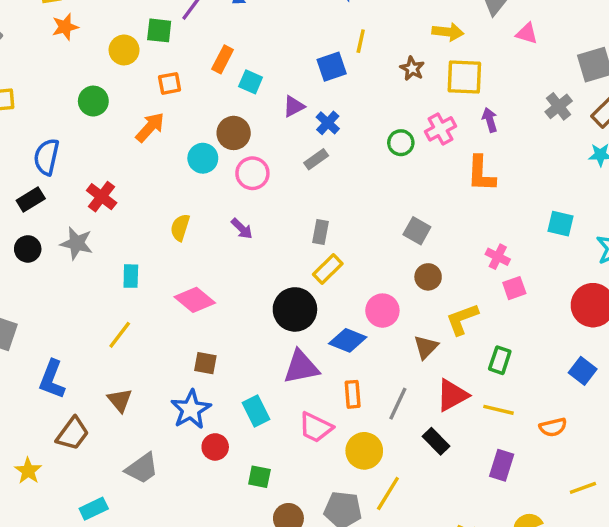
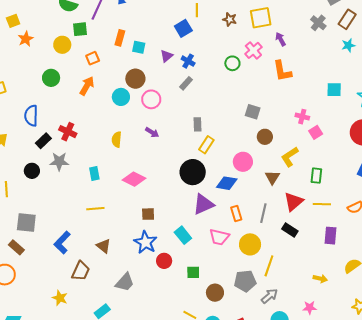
black rectangle: (31, 199) -> (43, 141), moved
yellow line: (120, 335) -> (95, 209), turned 60
blue L-shape: (52, 379) -> (62, 242), turned 35

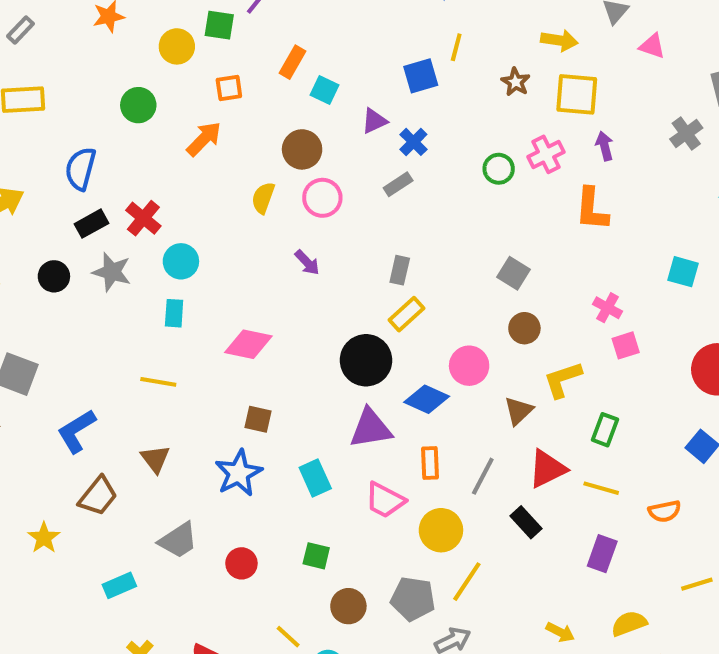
cyan circle: (121, 97) -> (181, 261), moved
yellow semicircle: (117, 139) -> (263, 198), moved
pink diamond: (134, 179) -> (248, 344), turned -30
red circle: (164, 261) -> (241, 563), moved

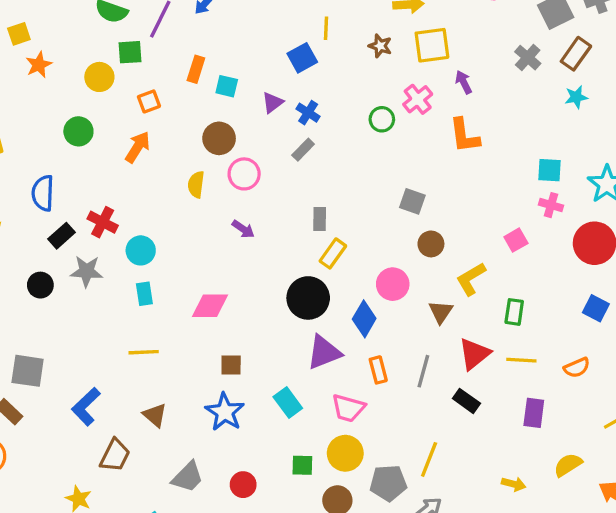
pink cross: (608, 308) -> (551, 205), moved
blue diamond: (427, 399) -> (364, 319), turned -72
yellow circle: (441, 530) -> (345, 453), moved

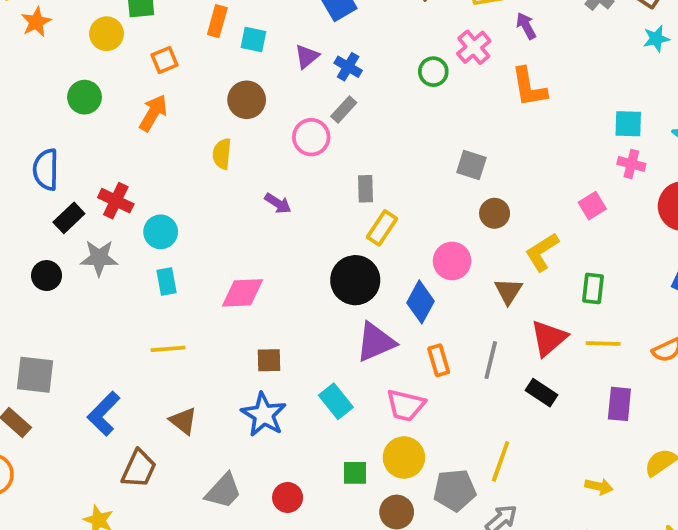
pink circle: (244, 174) -> (311, 137), moved

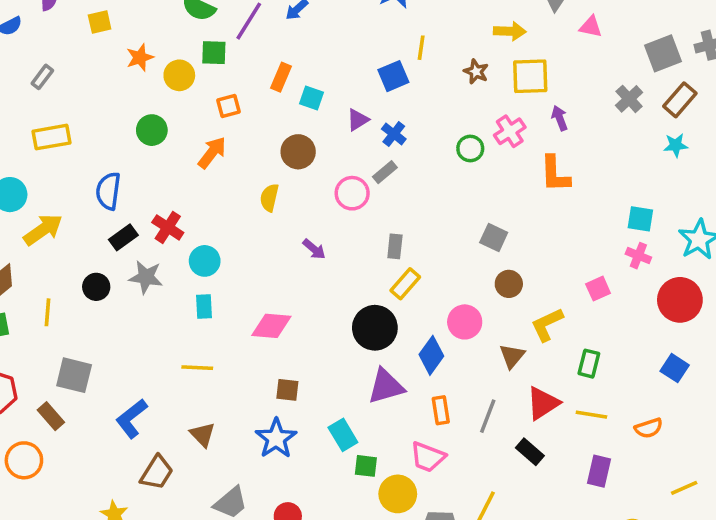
orange star: (36, 22) -> (140, 57), moved
pink trapezoid: (406, 405) -> (428, 457), moved
green square: (355, 473) -> (366, 466), moved

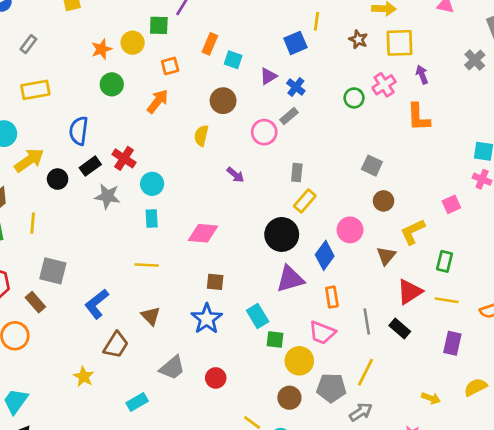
orange star: (140, 57) -> (102, 49), moved
black circle: (96, 287) -> (58, 179), moved
gray line: (488, 416) -> (367, 322), moved, turned -30

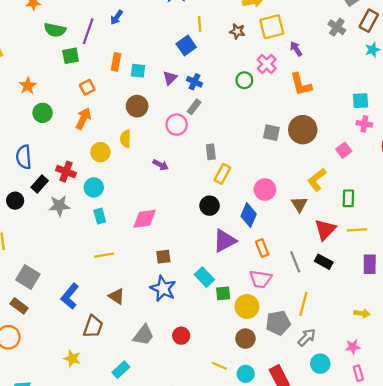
yellow circle: (133, 43) -> (100, 152), moved
brown circle: (384, 201) -> (303, 130), moved, size x1.6
black circle: (282, 234) -> (210, 206), size x0.7
gray square: (53, 271) -> (28, 277), turned 30

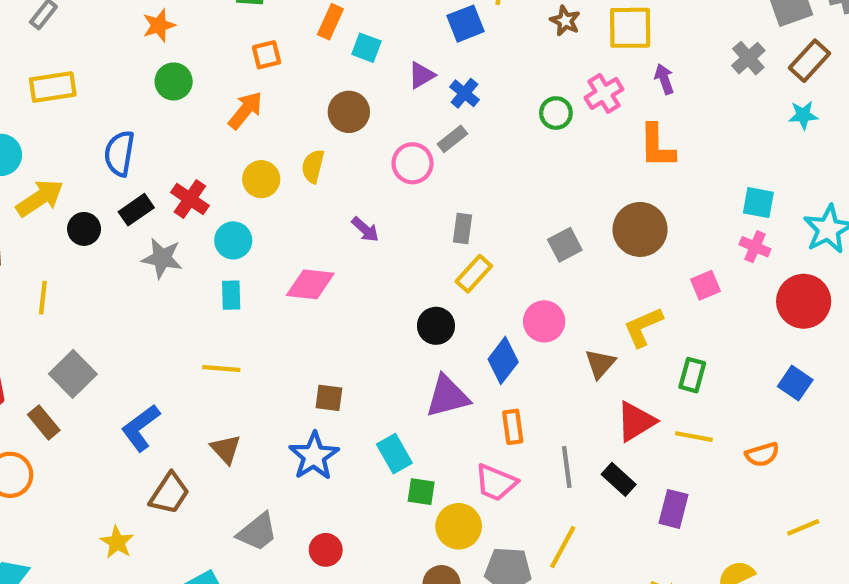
gray square: (271, 133) -> (565, 245), moved, turned 36
pink diamond: (145, 219) -> (310, 284), moved
purple rectangle: (370, 264) -> (673, 509), moved

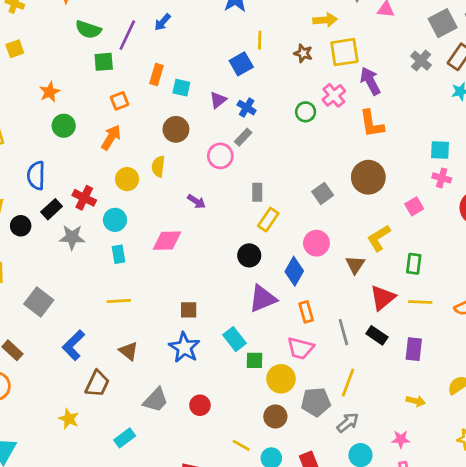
purple arrow: (664, 79) -> (370, 81), size x1.5
gray square: (73, 374) -> (39, 302), moved

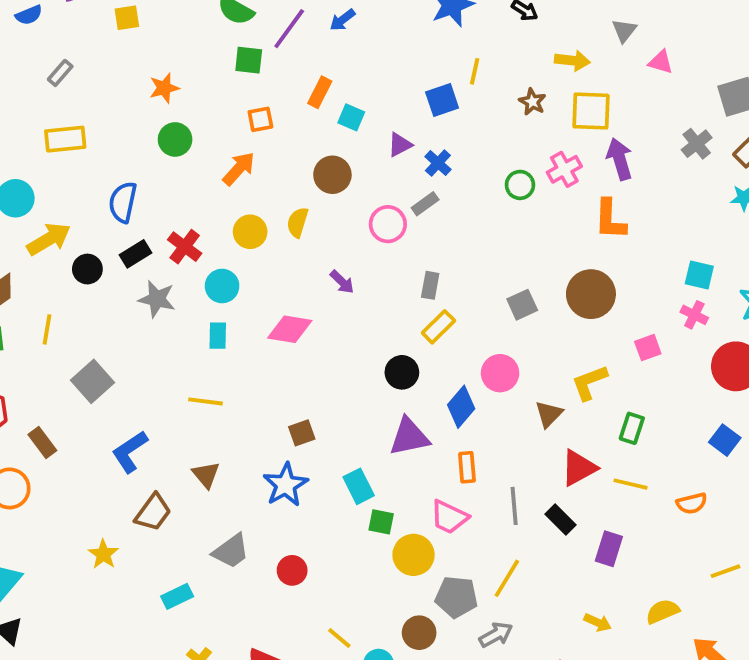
brown square: (189, 310) -> (302, 433), turned -30
brown circle: (275, 416) -> (419, 633), moved

